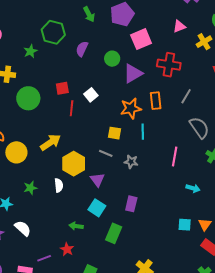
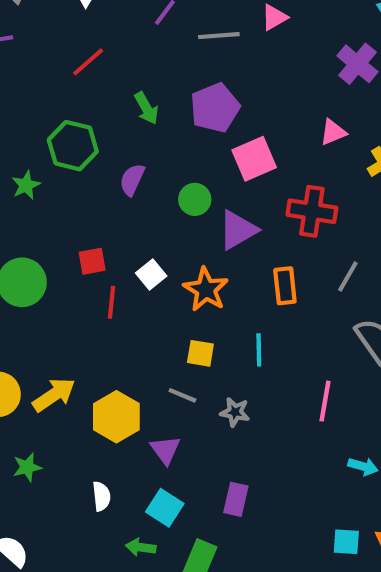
orange star: (131, 108) -> (206, 289), moved, turned -30
yellow arrow: (50, 142) -> (54, 395), moved
white semicircle: (59, 185) -> (101, 496), moved
green arrow: (76, 226) -> (141, 547), moved

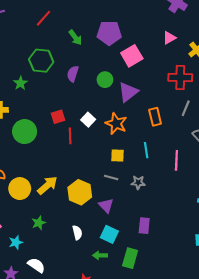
purple pentagon: (215, 108) -> (109, 33), turned 30
red cross: (312, 211) -> (180, 78), moved
pink line: (325, 401) -> (176, 160), moved

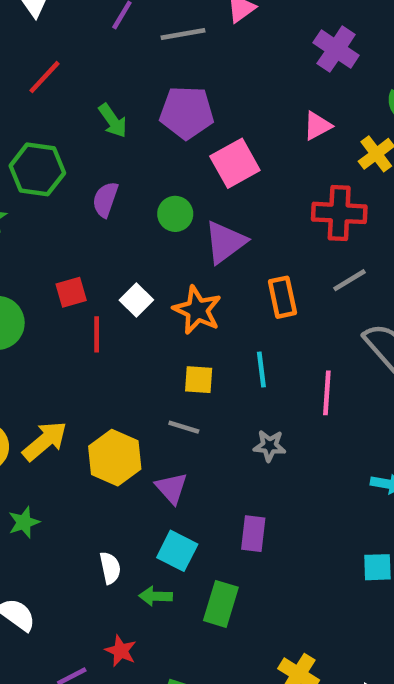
gray line: (186, 108) -> (349, 280), turned 35
gray star: (138, 183) -> (270, 446), moved
white semicircle: (77, 233) -> (110, 568), moved

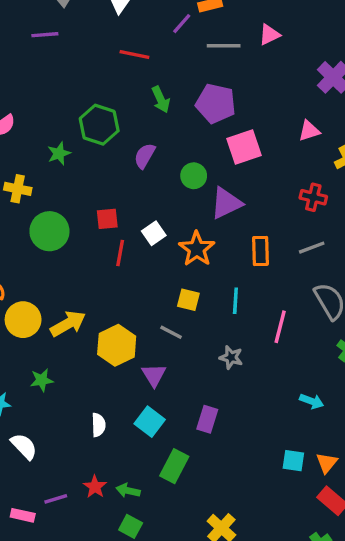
red line: (45, 77) -> (134, 55), moved, turned 48
red cross: (339, 213) -> (313, 197), size x0.7
green arrow: (156, 596) -> (128, 491), moved

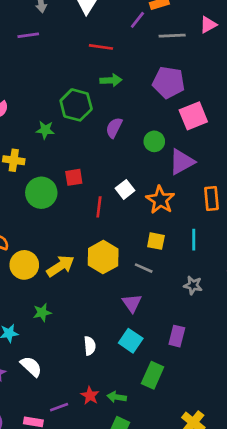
green arrow: (161, 99) -> (111, 80), moved, turned -65
green star: (59, 153) -> (45, 130), turned 30
red square: (107, 219) -> (74, 177), moved
yellow hexagon: (117, 345) -> (103, 257), moved

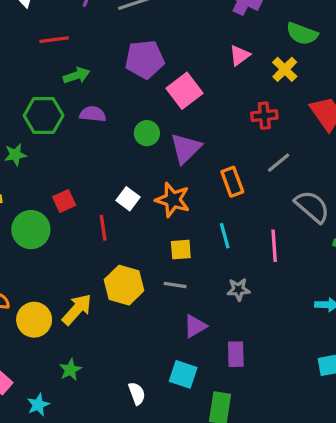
purple semicircle: (114, 128) -> (93, 114), moved, turned 85
purple triangle: (132, 303) -> (195, 326), moved, turned 50

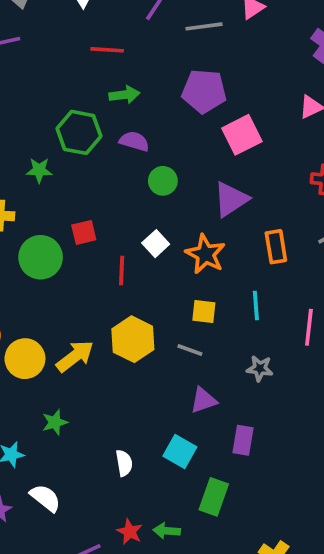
green circle: (147, 133) -> (163, 181), moved

